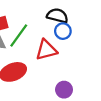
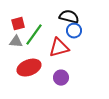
purple circle: (64, 90) -> (61, 78), moved

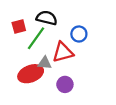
black semicircle: (69, 17) -> (47, 18), moved
gray triangle: (16, 42) -> (45, 63), moved

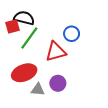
black semicircle: (47, 18) -> (24, 18), moved
gray triangle: (45, 63) -> (38, 90), moved

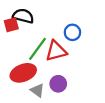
green line: (29, 38) -> (37, 49), moved
gray triangle: (38, 90) -> (37, 90), turned 32

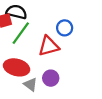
green line: (37, 49) -> (21, 33), moved
red ellipse: (23, 73) -> (17, 67), turned 35

